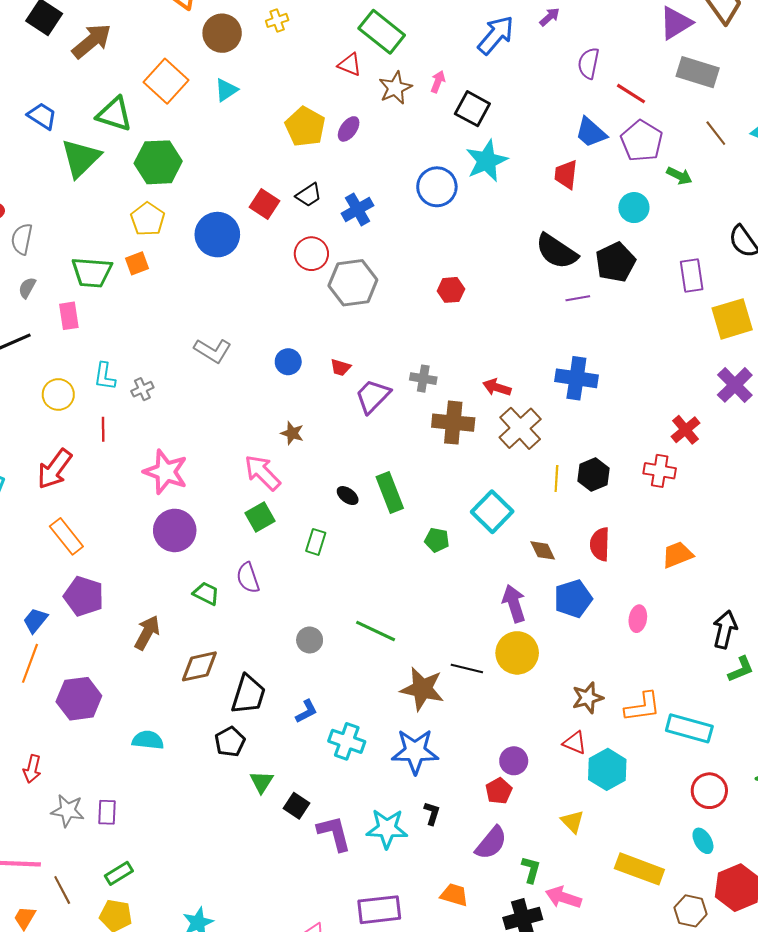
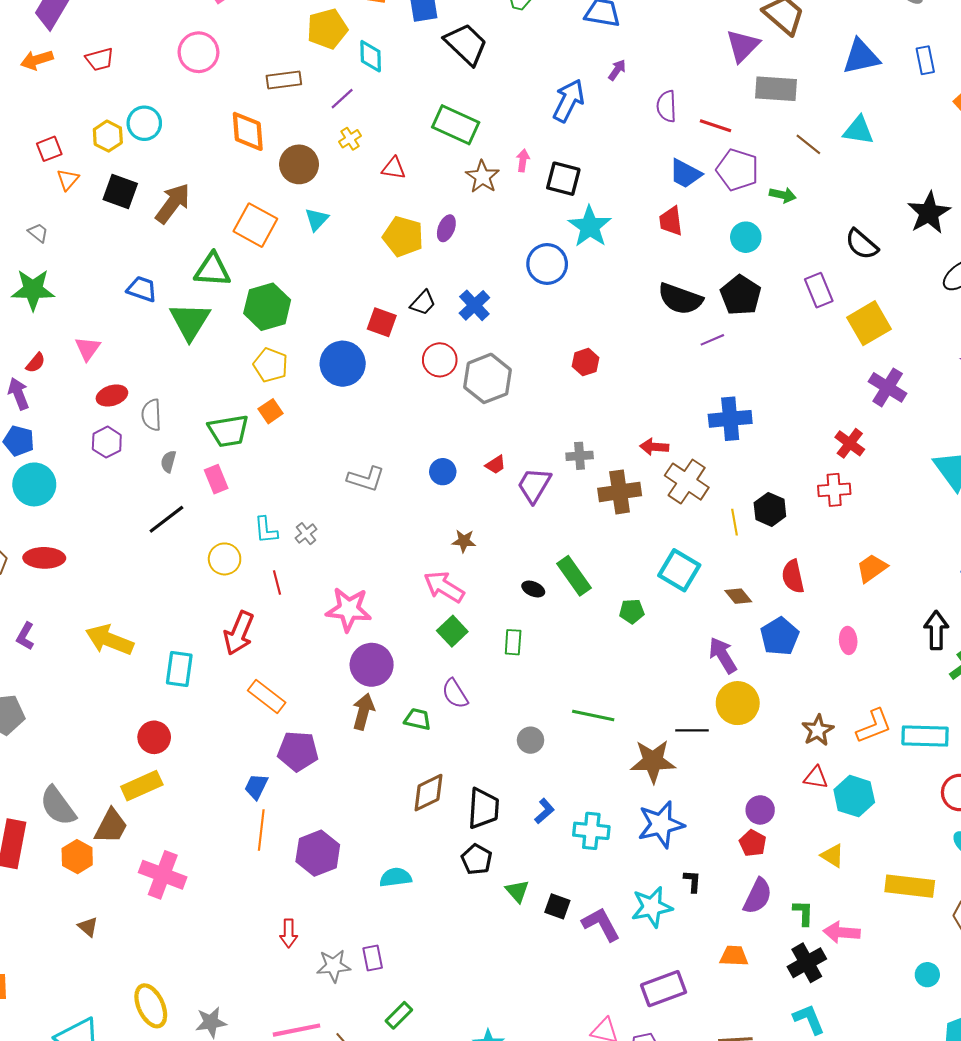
red triangle: (350, 65) -> (394, 168), moved
red trapezoid: (340, 367) -> (496, 465), turned -35
brown arrow: (147, 633) -> (363, 712), moved

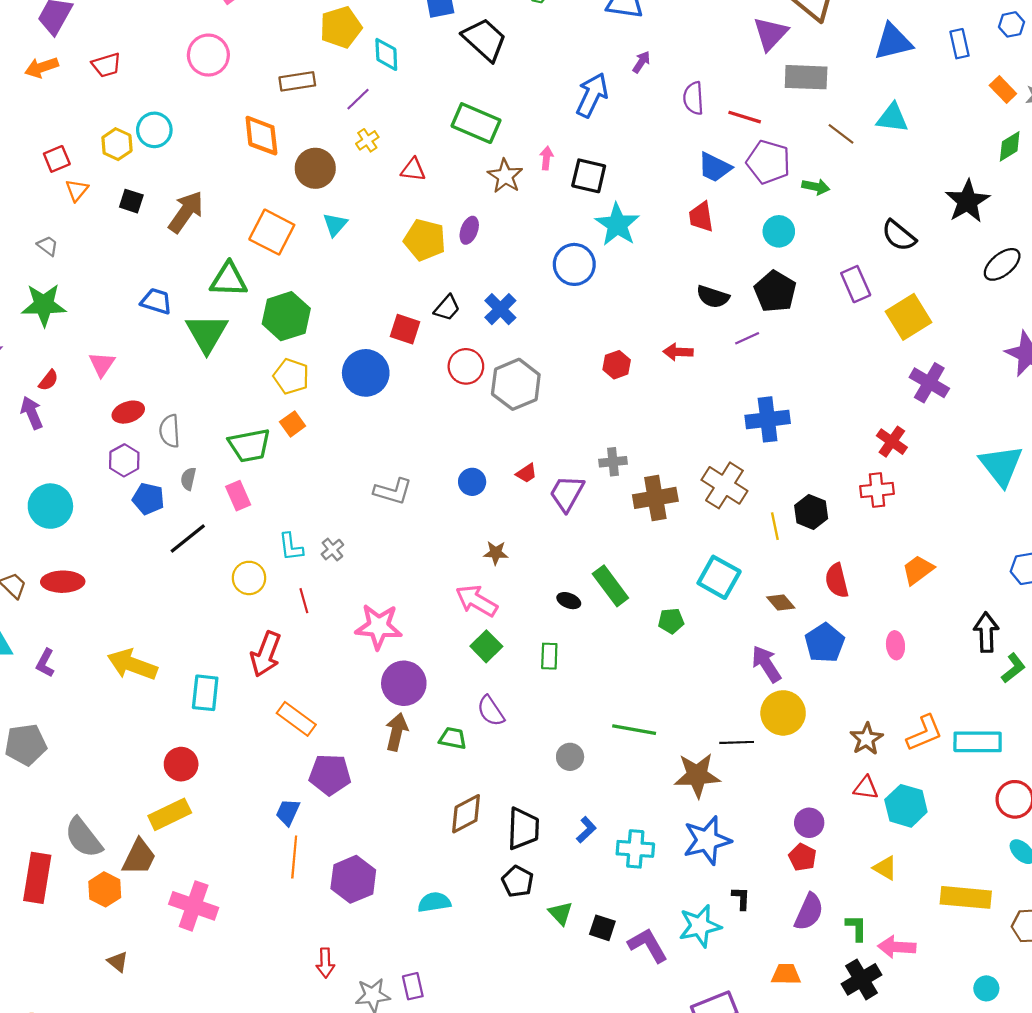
black square: (120, 191) -> (131, 201), size x0.7
black semicircle: (680, 299) -> (713, 297), size x0.7
blue pentagon: (19, 441) -> (148, 499), moved
red arrow: (654, 447) -> (678, 352), moved

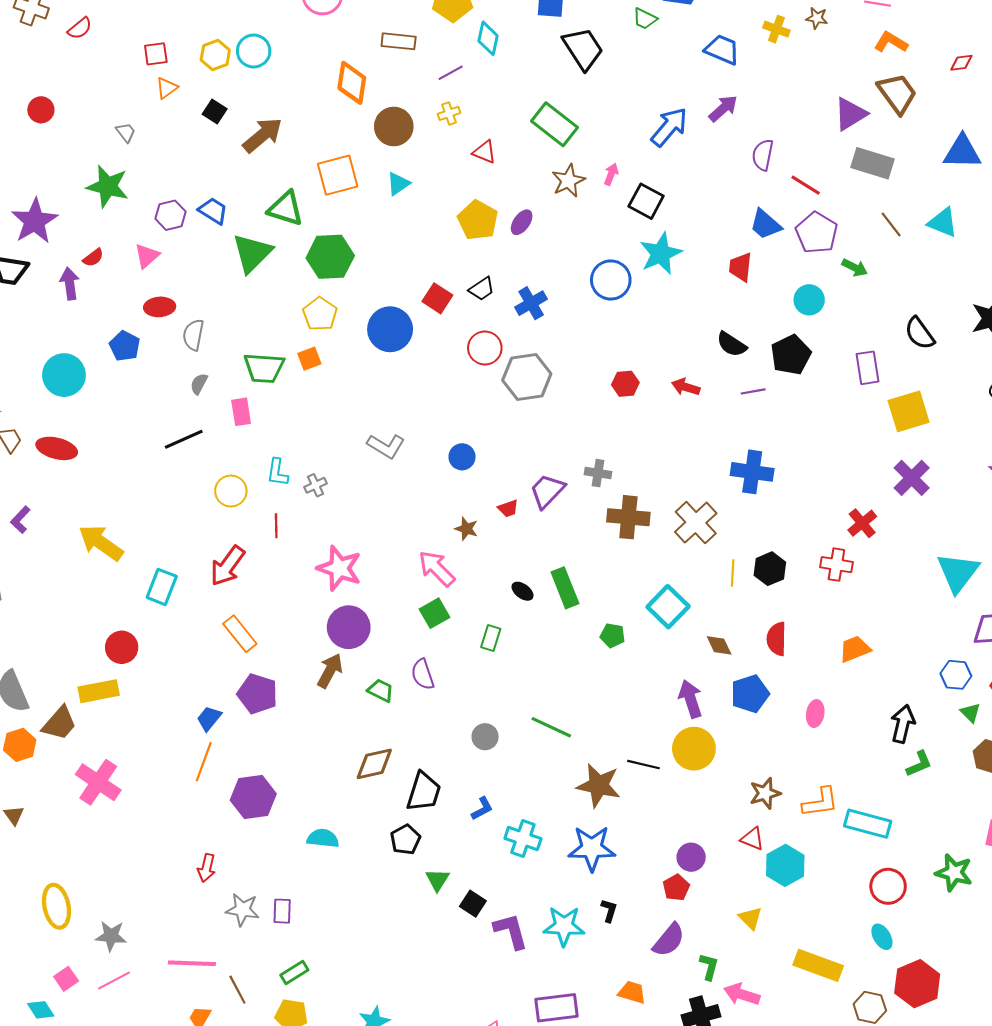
purple arrow: (641, 62) -> (723, 108), size x1.4
orange square: (272, 232) -> (338, 175), turned 33
purple hexagon: (124, 460) -> (171, 215), moved
red trapezoid: (526, 473) -> (508, 508), moved
blue pentagon: (148, 499) -> (125, 346), moved

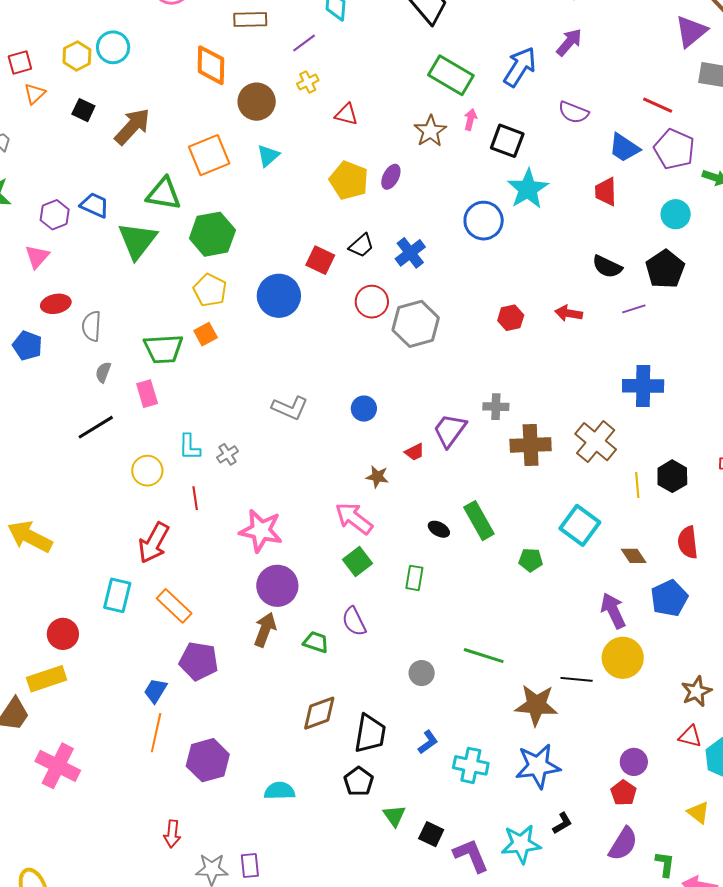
green rectangle: (554, 124) -> (451, 75), moved
purple semicircle: (763, 155) -> (573, 112), moved, turned -72
cyan rectangle: (162, 587) -> (117, 595), moved
black L-shape: (609, 910) -> (562, 823), turned 50

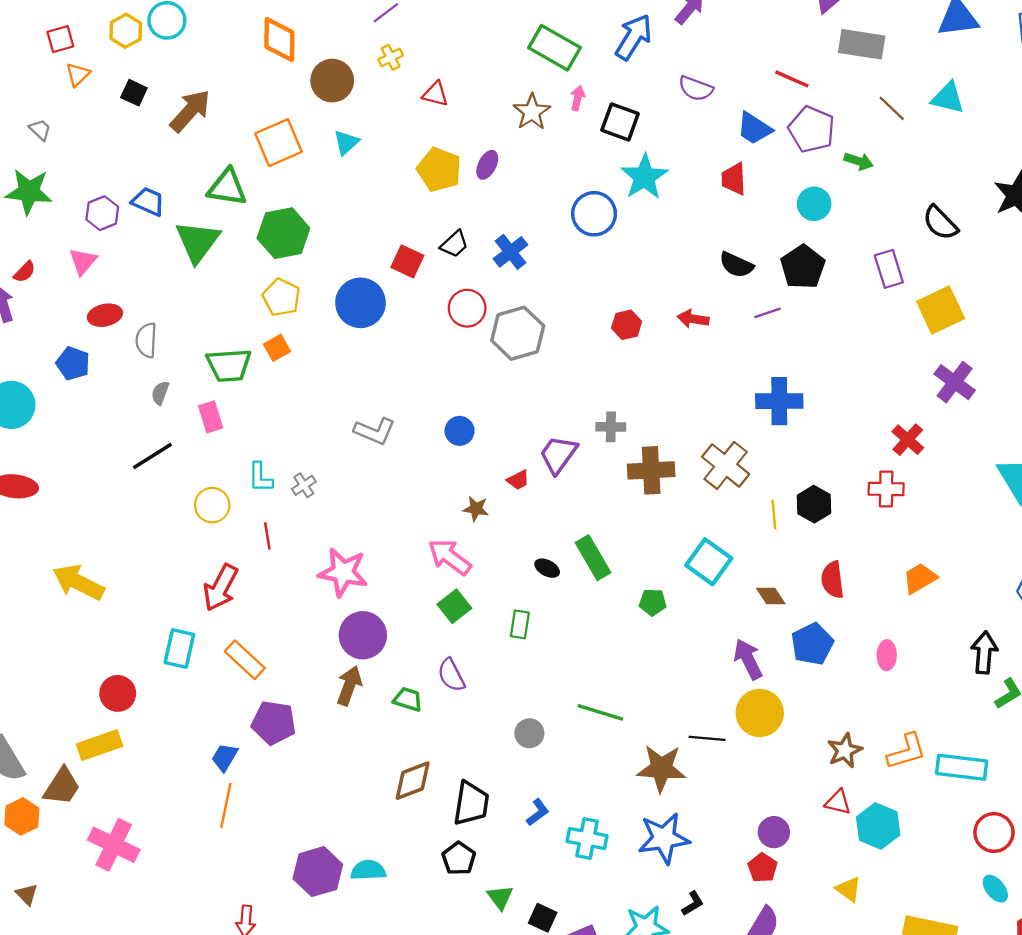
purple hexagon: (208, 760) -> (318, 872), moved

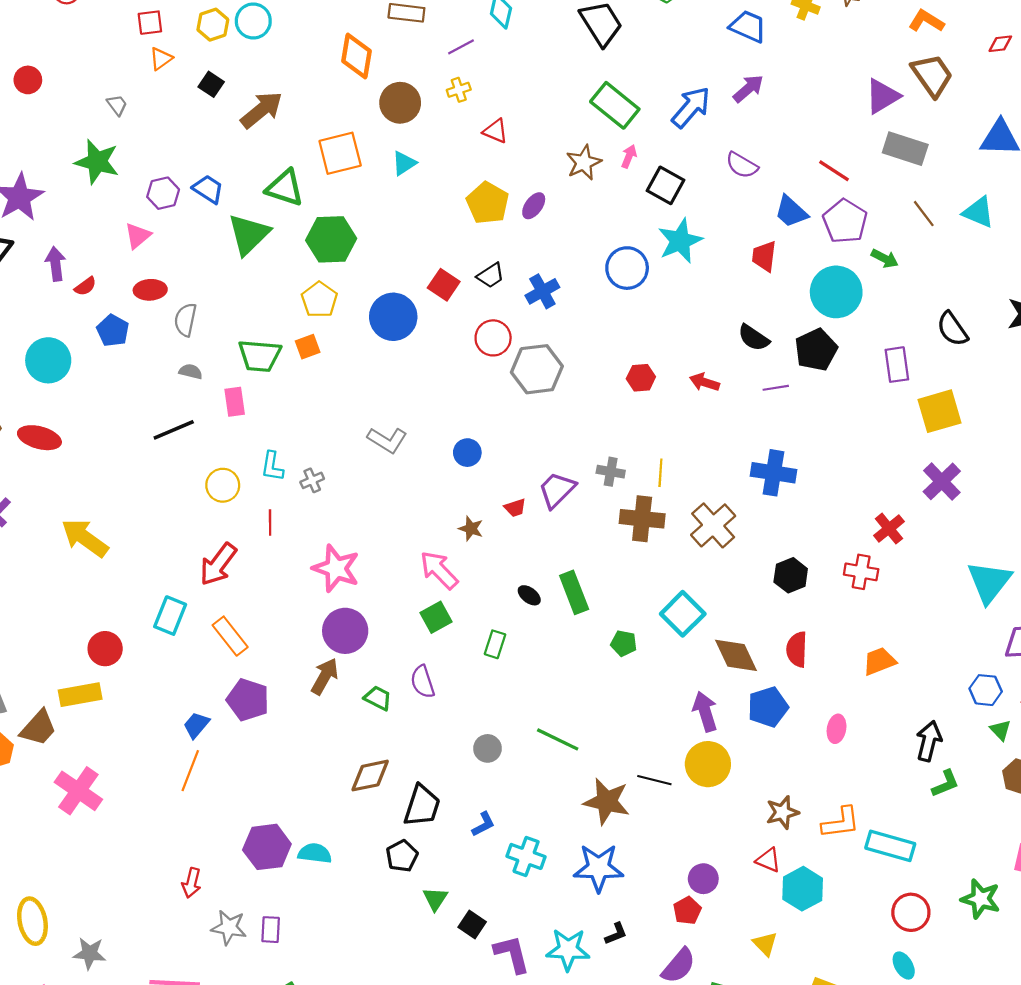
cyan circle: (814, 204) -> (836, 292), size x1.6
red semicircle: (25, 272) -> (85, 286), moved
gray semicircle: (160, 393) -> (191, 372), turned 75
yellow line: (774, 515) -> (660, 473), moved
brown diamond: (771, 596) -> (736, 655), size x1.6

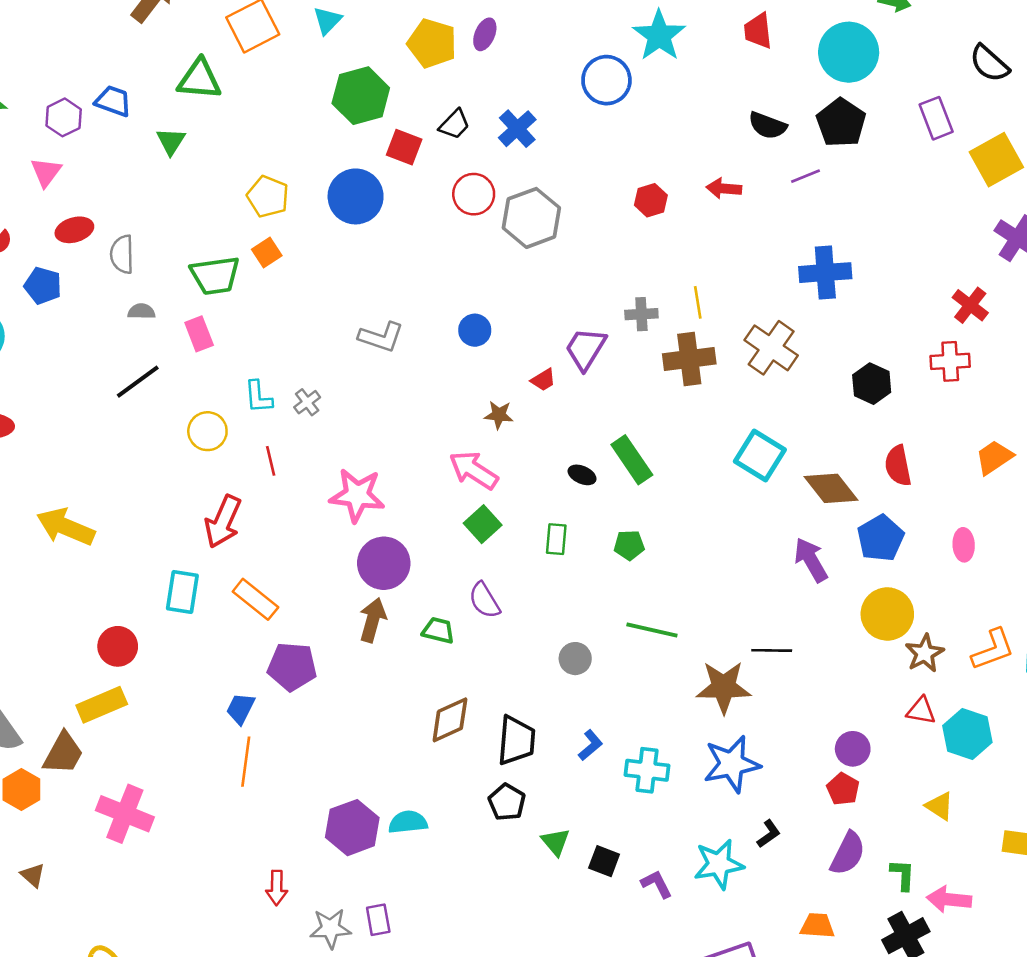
green triangle: (249, 234) -> (171, 141), size x0.6
green hexagon: (331, 239) -> (361, 96), moved
green pentagon: (624, 643) -> (629, 545), moved
yellow circle: (708, 764) -> (887, 614), moved
purple L-shape: (512, 954) -> (657, 884), size x0.7

